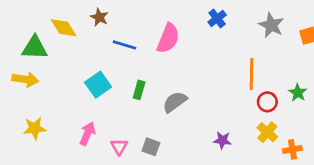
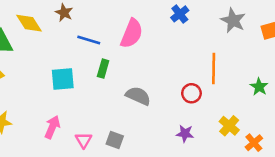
cyan square: (98, 85) -> (63, 79), turned 30
green rectangle: (139, 90) -> (103, 69), moved
gray semicircle: (175, 102) -> (138, 96), turned 60
red circle: (267, 102) -> (191, 93), moved
orange cross: (292, 149) -> (254, 143), turned -30

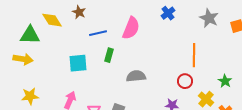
blue line: (89, 40) -> (98, 33), turned -30
green star: (259, 87) -> (225, 81), moved
red circle: (191, 93) -> (185, 81), moved
gray semicircle: (138, 96) -> (136, 76), turned -30

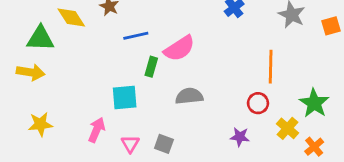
pink semicircle: (131, 28) -> (179, 48), moved, turned 35
cyan square: (78, 63) -> (125, 98), moved
green star: (225, 81) -> (314, 103), size x1.5

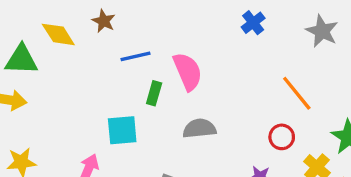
pink semicircle: (179, 48) -> (188, 71), turned -80
orange line: (271, 67) -> (297, 93), turned -40

